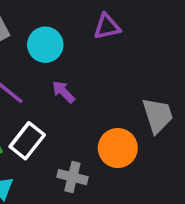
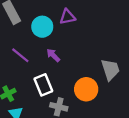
purple triangle: (107, 27) -> (68, 17), moved
white rectangle: (27, 141) -> (43, 85), moved, turned -60

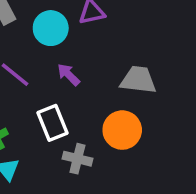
gray trapezoid: (110, 69) -> (138, 80), moved, turned -65

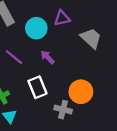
gray trapezoid: (138, 80) -> (91, 38), moved, turned 35
gray cross: (77, 159) -> (63, 110), moved

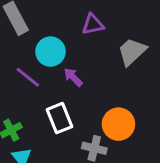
cyan circle: (36, 28) -> (50, 52), moved
gray trapezoid: (91, 38) -> (132, 52), turned -85

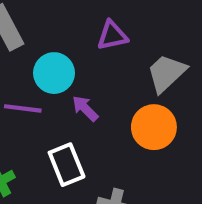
purple line: (28, 77) -> (23, 108), turned -32
orange circle: (118, 124) -> (154, 127), moved

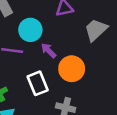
orange circle: (154, 127) -> (72, 69), moved

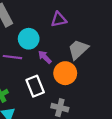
gray trapezoid: (96, 30) -> (78, 50), moved

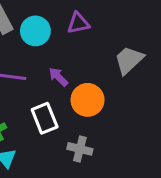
cyan circle: (29, 39) -> (35, 31), moved
gray trapezoid: (78, 50) -> (129, 60), moved

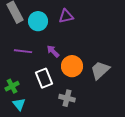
gray trapezoid: (129, 60) -> (100, 70), moved

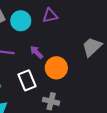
gray trapezoid: (100, 70) -> (92, 47), moved

